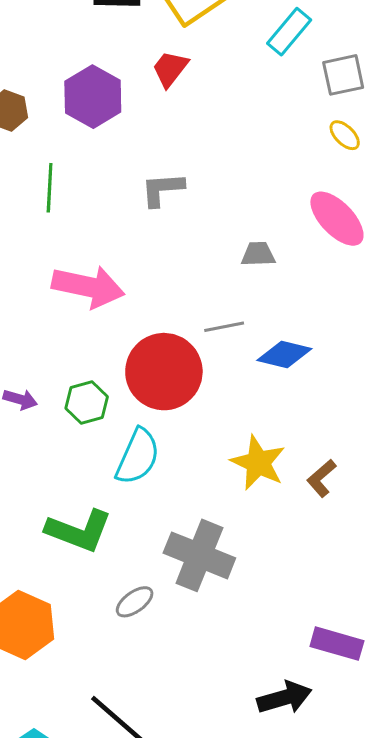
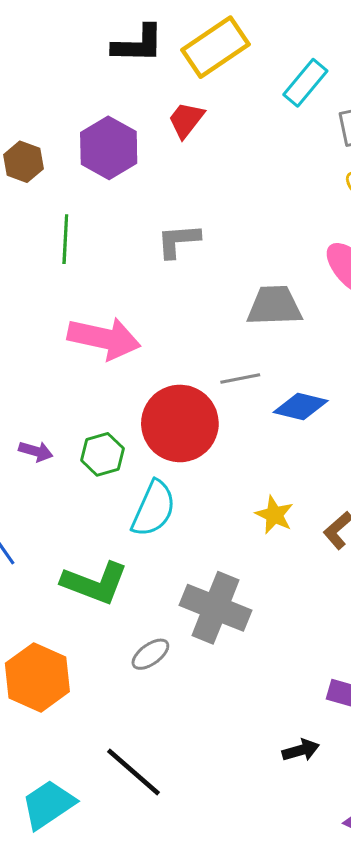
gray trapezoid: (258, 254) -> (274, 306), size x1.6
yellow star: (258, 463) -> (274, 515), size x0.7
black arrow: (284, 698) -> (301, 750), size x0.7

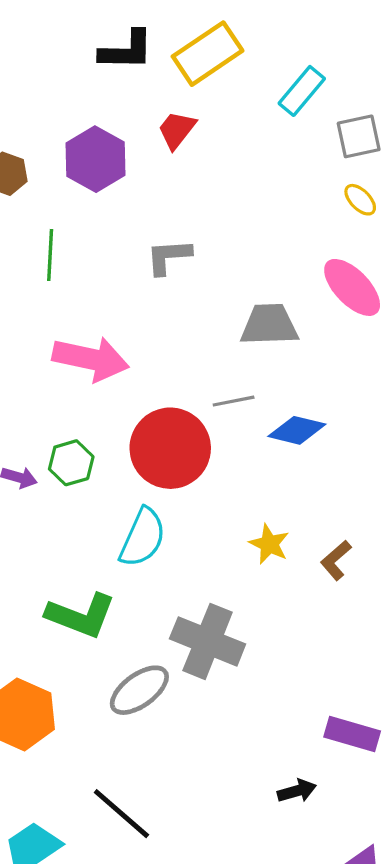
green hexagon: (102, 454) -> (71, 463), moved
gray ellipse: (150, 654) -> (139, 690), size x1.5

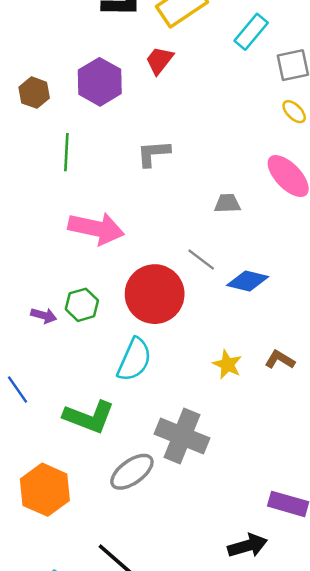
gray trapezoid: (269, 325) -> (227, 203), size x0.6
gray line: (234, 401) -> (201, 260), turned 48
brown L-shape: (336, 560) -> (280, 360), moved, turned 72
black arrow: (297, 791) -> (248, 546), size x1.4

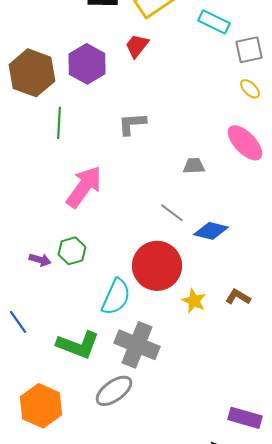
cyan rectangle: (251, 32) -> (214, 22), turned 76
brown hexagon: (34, 93) -> (32, 73), size x1.8
pink arrow: (96, 228) -> (84, 187), turned -66
red circle: (155, 294) -> (157, 266), moved
gray cross: (182, 436) -> (137, 345), moved

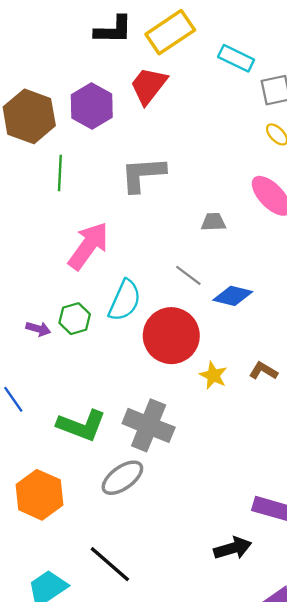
red trapezoid: (137, 46) -> (149, 86), size x1.4
gray L-shape: (132, 124) -> (143, 174), size x1.4
cyan semicircle: (116, 297) -> (125, 300), moved

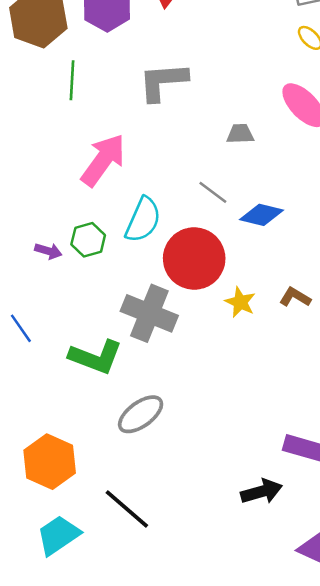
gray cross: (149, 425) -> (149, 313), moved
orange hexagon: (39, 495) -> (50, 462), moved

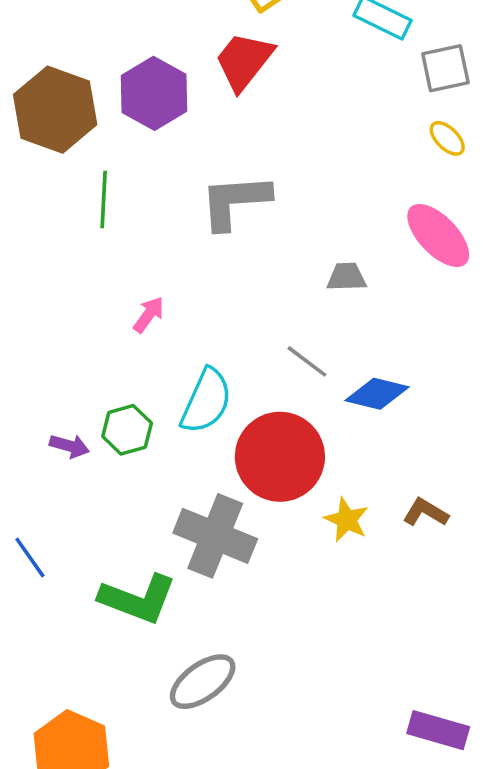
pink arrow: (103, 160) -> (149, 315), size x0.5

